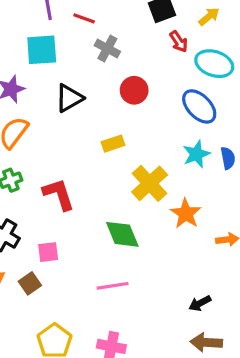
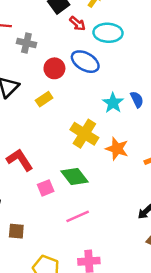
blue ellipse: (199, 106) -> (85, 62), moved
yellow rectangle: (113, 144) -> (44, 99), moved
pink square: (48, 252) -> (46, 188), moved
brown square: (30, 283) -> (16, 231), turned -35

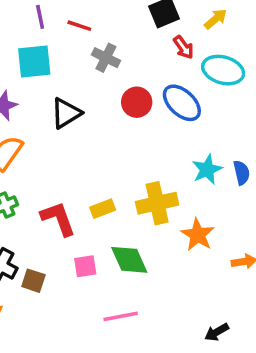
yellow rectangle: (44, 99) -> (103, 209), moved
yellow cross: (84, 134) -> (157, 203), turned 32
brown square: (16, 231) -> (33, 281), moved

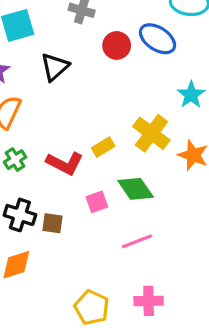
yellow cross: (157, 203) -> (151, 133), turned -30
red L-shape: (58, 219) -> (65, 163), turned 147

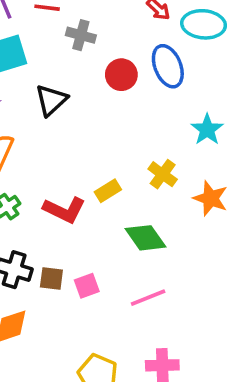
blue ellipse: (157, 39) -> (168, 66), turned 36
yellow cross: (151, 133) -> (163, 174), size x0.7
pink square: (97, 202) -> (87, 286), moved

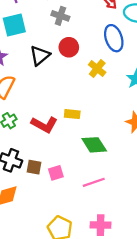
red circle: (121, 75) -> (69, 47), moved
yellow cross: (163, 174) -> (97, 69), moved
yellow rectangle: (108, 191) -> (72, 114), turned 35

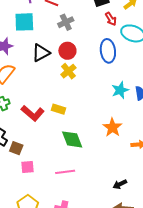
gray cross: (60, 16) -> (66, 22), turned 35
yellow cross: (97, 69) -> (68, 71), moved
pink square: (56, 173) -> (27, 167), moved

